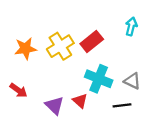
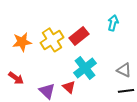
cyan cross: (99, 79) -> (85, 68), turned 30
gray triangle: (132, 81) -> (124, 70), moved
black line: (122, 105) -> (126, 91), moved

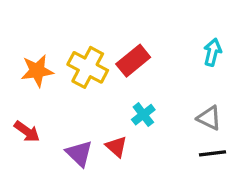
cyan arrow: (113, 23) -> (212, 52), moved
yellow cross: (52, 40) -> (88, 67), turned -30
cyan cross: (85, 68) -> (143, 115), size x0.6

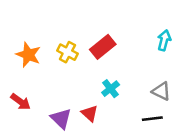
yellow cross: (88, 67) -> (67, 52), size x0.7
orange star: (37, 71) -> (28, 55), turned 30
black line: (212, 153) -> (152, 119), moved

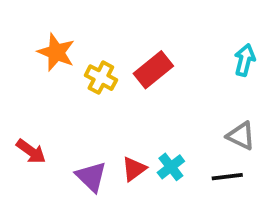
orange star: (28, 55) -> (56, 52), moved
cyan cross: (111, 89) -> (171, 167), moved
red triangle: (90, 113) -> (134, 169), turned 42

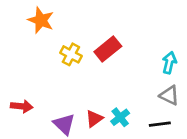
orange star: (56, 52) -> (41, 20), moved
cyan arrow: (245, 60) -> (169, 63), moved
red arrow: (31, 151) -> (22, 106), turned -30

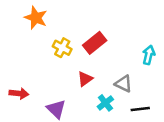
gray triangle: (169, 95) -> (123, 84), moved
red triangle: (94, 119) -> (85, 79), moved

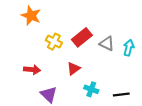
gray triangle: (123, 84) -> (107, 44), moved
red arrow: (19, 93) -> (32, 70), moved
cyan cross: (105, 103) -> (91, 89), turned -32

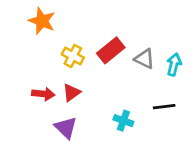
red triangle: (74, 69) -> (71, 93), moved
black line: (121, 94) -> (164, 107), moved

